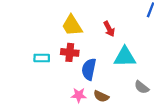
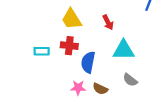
gray semicircle: (142, 87) -> (130, 80), moved

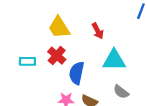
red cross: (69, 46) -> (57, 56), turned 35

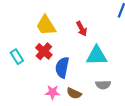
cyan rectangle: (27, 61) -> (17, 57), turned 56
gray semicircle: (121, 92) -> (103, 85), turned -40

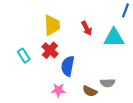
yellow trapezoid: (46, 25) -> (52, 25), turned -150
cyan triangle: (97, 56) -> (114, 38), moved
brown semicircle: (74, 93) -> (90, 91), moved

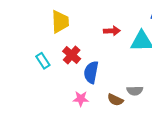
yellow trapezoid: (52, 25) -> (60, 22), moved
red arrow: (87, 28) -> (112, 31), turned -64

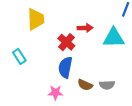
red cross: (72, 55) -> (66, 42), moved
brown semicircle: (115, 100) -> (85, 85), moved

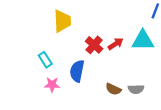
red arrow: (85, 28) -> (116, 44), moved, turned -32
blue semicircle: (65, 67) -> (77, 71), moved
pink star: (55, 93) -> (52, 85), moved

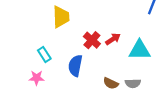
cyan triangle: (143, 40) -> (140, 50), moved
pink star: (52, 85) -> (37, 78), moved

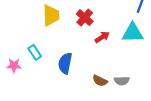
red cross: (92, 40) -> (85, 18), moved
cyan triangle: (140, 50) -> (133, 33), moved
pink star: (37, 78) -> (14, 65), moved

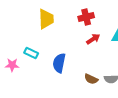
red cross: (85, 18) -> (86, 17), moved, turned 35
cyan rectangle: (35, 52) -> (31, 53), turned -32

